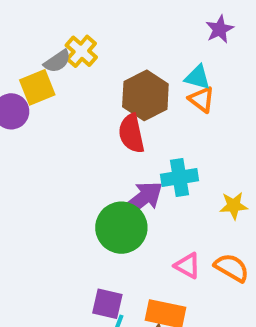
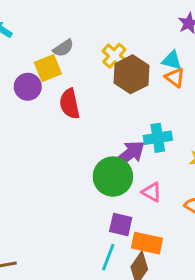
yellow cross: (81, 51) -> (114, 56), moved
red semicircle: (131, 133) -> (70, 104), moved
pink triangle: (188, 266) -> (152, 192), moved
purple square: (107, 304) -> (121, 225), moved

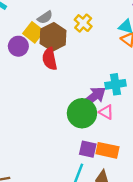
yellow square: (48, 68) -> (33, 32), turned -30
brown hexagon: (131, 74) -> (53, 37), moved
pink triangle: (152, 192) -> (106, 112), moved
orange rectangle: (147, 243) -> (107, 150), moved

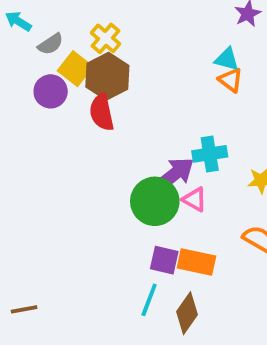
gray semicircle: (45, 17) -> (51, 44), moved
yellow cross: (83, 23) -> (106, 38), moved

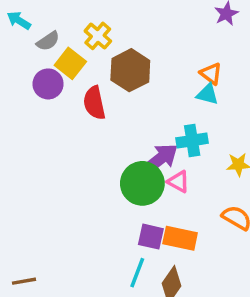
cyan triangle: (227, 59) -> (207, 94), moved
brown hexagon: (107, 76) -> (130, 70), moved

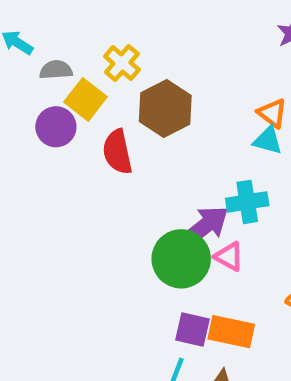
gray semicircle: (48, 41) -> (56, 70), turned -150

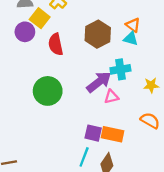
brown hexagon: (165, 109) -> (98, 34), moved
pink triangle: (229, 257) -> (111, 97), turned -42
green circle: (181, 259) -> (48, 91), moved

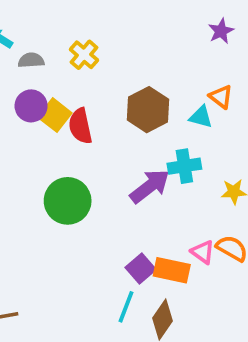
yellow square: (40, 18) -> (55, 115), moved
orange triangle: (133, 25) -> (221, 97), moved
pink triangle: (111, 97) -> (203, 252), moved, turned 49
purple square: (93, 133) -> (141, 268), turned 36

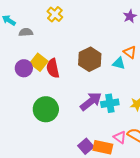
yellow cross: (84, 55) -> (55, 14), moved
purple circle: (31, 106) -> (24, 68), moved
cyan cross: (184, 166) -> (110, 103), moved

